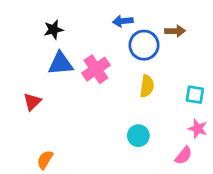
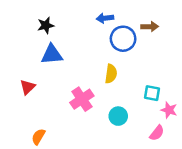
pink cross: (96, 69) -> (82, 99), moved
yellow semicircle: (147, 86) -> (111, 74), moved
cyan square: (195, 95) -> (152, 93), moved

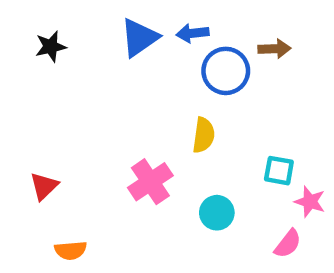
black star: (46, 25) -> (51, 47), moved
blue triangle: (52, 54) -> (139, 38), moved, turned -30
red triangle: (28, 87) -> (44, 186), moved
orange semicircle: (38, 137) -> (71, 250), turned -126

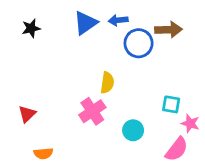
brown arrow: (274, 49) -> (168, 30), size x1.4
yellow semicircle: (204, 135) -> (107, 83), moved
pink semicircle: (288, 244) -> (177, 149), size x1.4

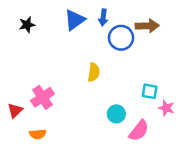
blue arrow: (118, 20) -> (103, 18), turned -77
pink cross: (92, 111) -> (42, 97), moved
red triangle: (27, 114) -> (15, 110), moved
pink semicircle: (177, 149) -> (139, 131), moved

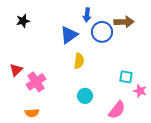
blue triangle: (75, 20) -> (69, 35), moved
red triangle: (15, 110) -> (16, 70), moved
cyan circle: (116, 114) -> (85, 96), moved

